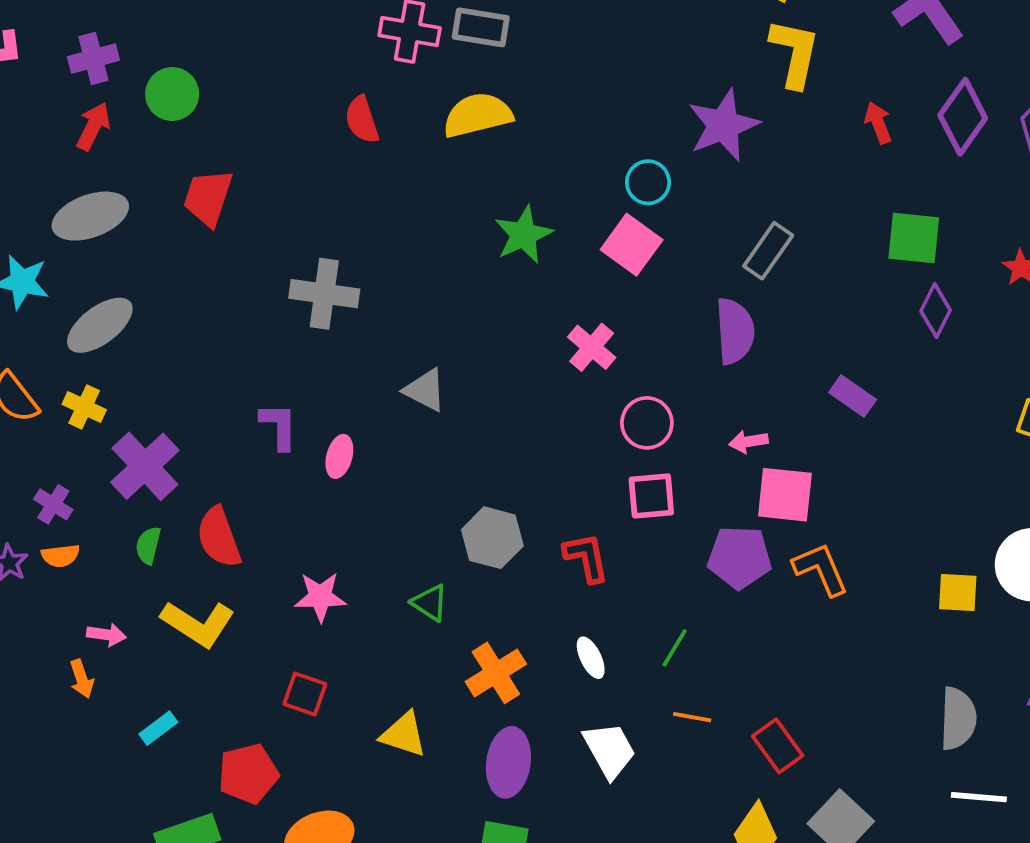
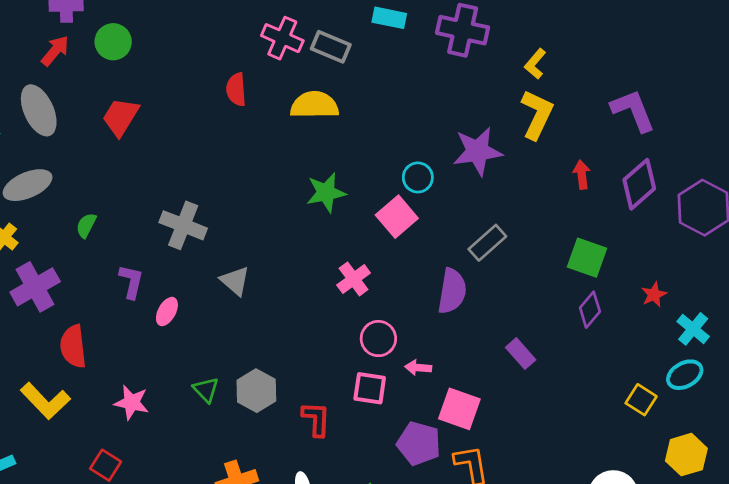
gray ellipse: (90, 216) -> (39, 110), turned 72
gray cross: (324, 294) -> (183, 225), moved
pink arrow: (748, 442) -> (418, 368), moved
green semicircle: (148, 545) -> (86, 225), moved
green triangle: (430, 603) -> (206, 390), moved

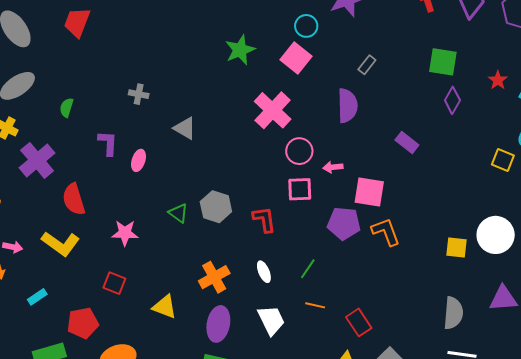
gray cross: (183, 225) -> (139, 94), size x0.6
gray rectangle: (487, 243) -> (367, 65), size x0.7
pink cross: (354, 279) -> (273, 110), size x1.5

